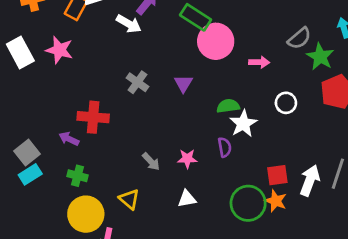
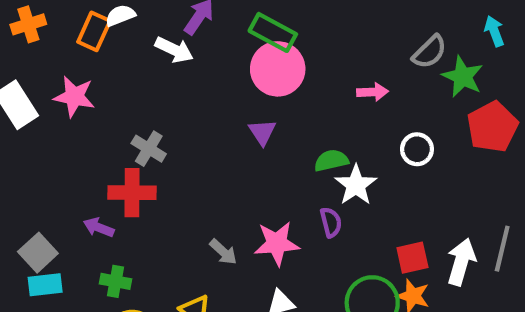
pink circle: (216, 41) -> (278, 69), moved
gray cross: (137, 82) -> (149, 149), moved
pink star: (187, 159) -> (277, 243), size x1.5
cyan rectangle: (30, 174) -> (45, 285), turned 30

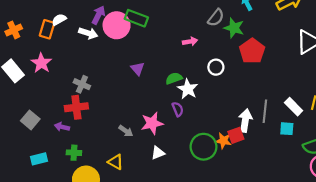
pink circle: (278, 69) -> (117, 25), moved
pink star: (74, 97) -> (41, 63), turned 30
gray square: (38, 253) -> (30, 120), moved
red square: (412, 258) -> (236, 135), moved

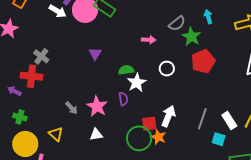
white arrow: (245, 120) -> (168, 116), moved
pink star: (152, 123) -> (97, 106), turned 30
red square: (236, 135) -> (149, 124), moved

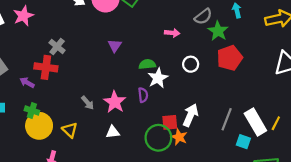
white rectangle: (229, 120) -> (255, 122), size x1.4
yellow circle: (25, 144) -> (39, 126), moved

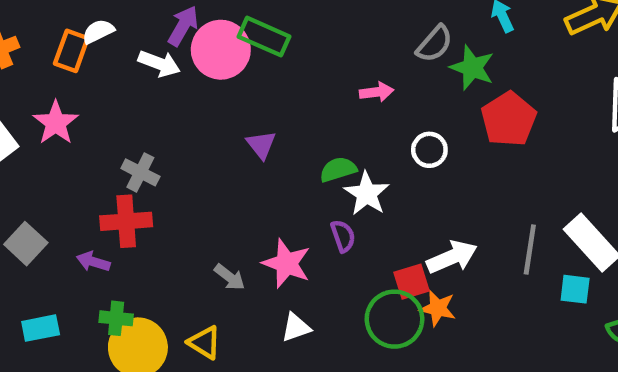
white arrow: (191, 115) -> (452, 257), turned 55

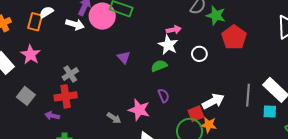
gray cross: (140, 172) -> (70, 74), turned 35
white star: (367, 194) -> (168, 45), moved
gray square: (26, 244) -> (26, 96), moved

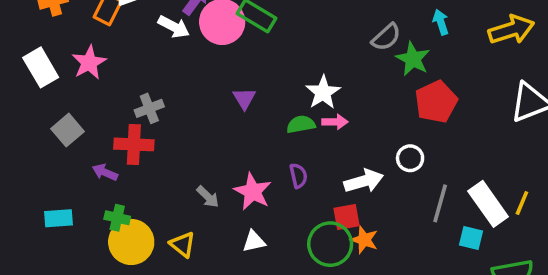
pink arrow: (174, 30) -> (335, 122), moved
white circle: (199, 54) -> (410, 158), moved
white arrow: (213, 101) -> (364, 181), moved

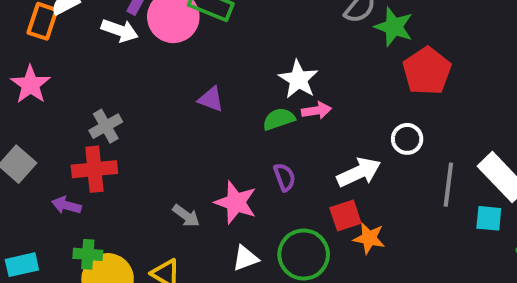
purple triangle: (244, 98) -> (211, 99), turned -30
green circle: (330, 244) -> (304, 255), moved

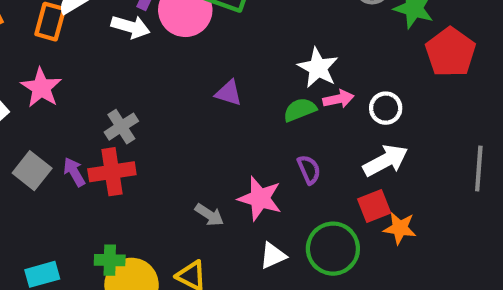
white circle: (407, 139) -> (386, 108), moved
purple arrow: (66, 205) -> (74, 172), moved, turned 48

